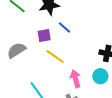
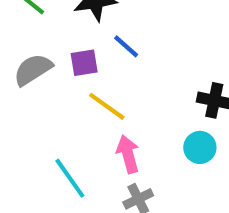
gray semicircle: (16, 50) -> (33, 70), moved
pink arrow: (75, 79) -> (128, 154), moved

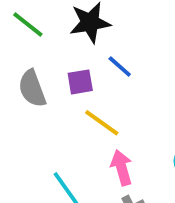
gray semicircle: (33, 70) -> (32, 89), turned -78

